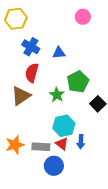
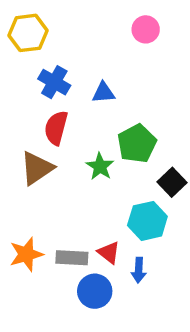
cyan hexagon: (64, 126) -> (147, 221), moved
blue arrow: (81, 142) -> (139, 270), moved

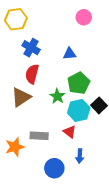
blue triangle: (104, 93) -> (70, 54), moved
cyan hexagon: (147, 221) -> (79, 110), moved
red triangle: (109, 253) -> (70, 132), moved
gray rectangle: (72, 258) -> (39, 136), moved

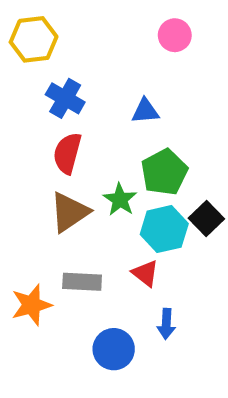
brown triangle: (21, 97) -> (69, 212), moved

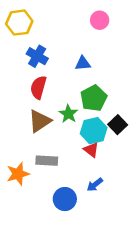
red triangle: (145, 273) -> (91, 150), moved
blue arrow: (166, 324) -> (95, 185), turned 49

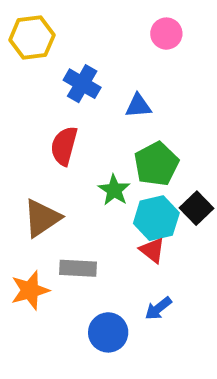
blue cross: (37, 56) -> (82, 84), moved
brown triangle: (40, 121) -> (42, 218), moved

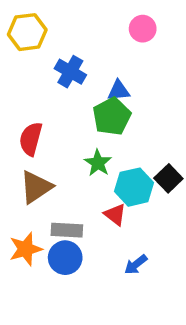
red semicircle: (64, 146) -> (31, 139), moved
green pentagon: (156, 164) -> (112, 116), moved
red triangle: (152, 250) -> (115, 215), moved
blue circle: (108, 332) -> (65, 258), moved

